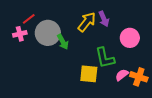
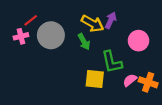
purple arrow: (104, 19) -> (111, 20), turned -133
yellow arrow: (87, 22) -> (93, 24), turned 80
green arrow: (63, 42) -> (84, 42), moved

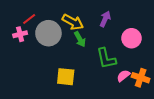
yellow arrow: (93, 24) -> (73, 22), moved
yellow square: (95, 79) -> (66, 77), moved

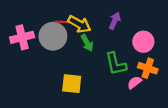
red line: (29, 19) -> (63, 22), moved, turned 40
pink cross: (20, 34) -> (22, 37), size x1.5
orange cross: (141, 78) -> (148, 68), moved

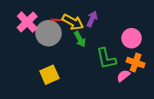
purple arrow: (115, 21) -> (92, 19), moved
pink cross: (22, 37) -> (27, 22), moved, turned -30
yellow square: (72, 84) -> (49, 75), moved, turned -30

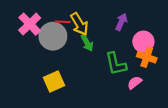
purple arrow: (92, 19) -> (121, 22), moved
yellow arrow: (73, 22) -> (79, 24), turned 30
orange cross: (136, 63) -> (147, 57), moved

